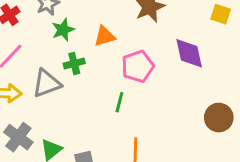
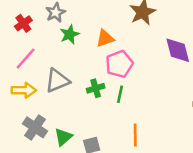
green cross: (74, 63) -> (96, 88), moved
pink pentagon: (138, 66) -> (119, 64), moved

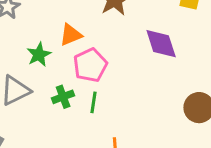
green star: (70, 34) -> (39, 55), moved

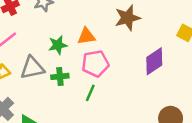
purple diamond: (161, 44) -> (154, 61), turned 60
green cross: (63, 97) -> (60, 76), moved

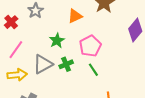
orange triangle: (86, 36) -> (75, 16), moved
green line: (90, 93) -> (93, 70), turned -40

